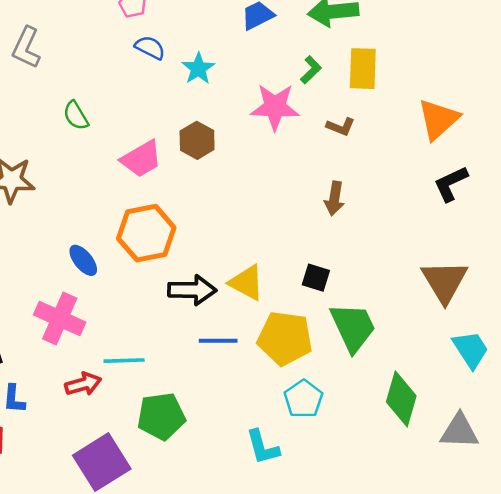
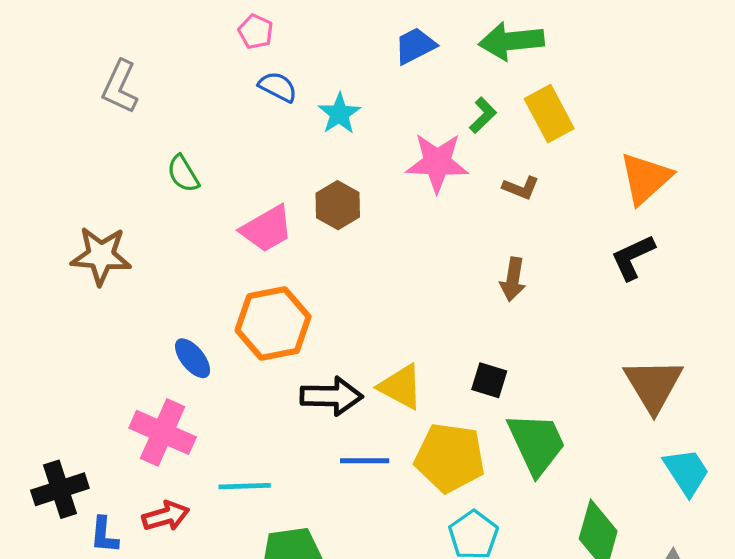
yellow rectangle: (363, 69) -> (549, 114), turned -30
black L-shape: (451, 184) -> (633, 257), moved
red arrow: (83, 384) -> (166, 516), moved

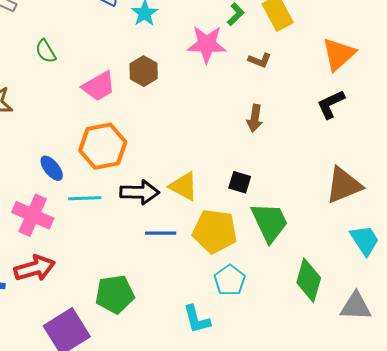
brown triangle: (653, 385) -> (344, 185), turned 39
cyan line: (245, 486) -> (85, 198), moved
red arrow: (166, 516) -> (35, 268), size x1.4

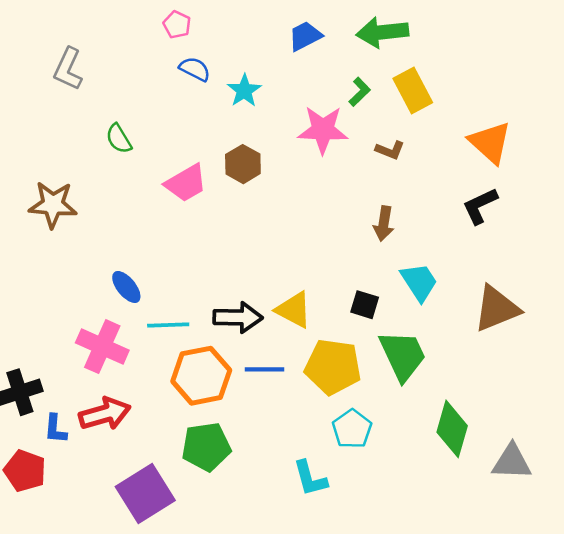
orange triangle: (339, 54) -> (490, 142), turned -36
orange hexagon: (103, 146) -> (201, 376), moved
cyan trapezoid: (365, 240) -> (419, 282), moved

